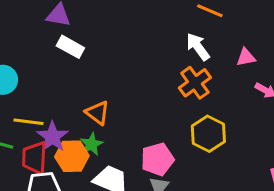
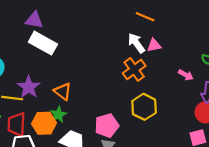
white rectangle: (70, 47) -> (43, 43), size x1.4
pink triangle: (246, 57) -> (154, 45), moved
purple star: (52, 137) -> (29, 87), moved

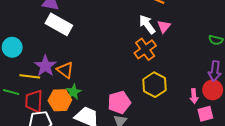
pink triangle: (154, 45) -> (164, 26), turned -40
pink arrow: (186, 75) -> (194, 96), moved, turned 56
orange triangle: (63, 91) -> (65, 70), moved

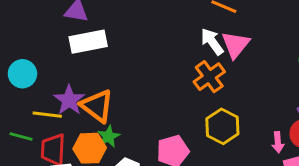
white rectangle: (59, 24) -> (88, 42), turned -40
pink triangle: (164, 26) -> (236, 45), size x1.5
orange triangle: (65, 70) -> (97, 106), size x1.4

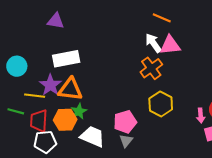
white rectangle: (88, 42) -> (66, 59), moved
pink triangle: (236, 45) -> (170, 45), turned 45
orange triangle: (97, 106) -> (70, 89), turned -30

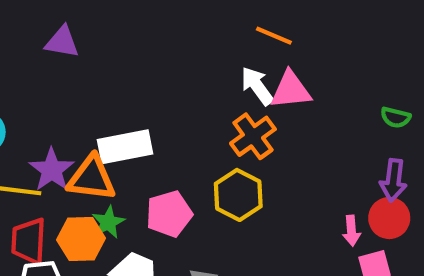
white rectangle: (66, 59) -> (125, 147), moved
yellow hexagon: (161, 104) -> (238, 195), moved
pink pentagon: (125, 122) -> (169, 214), moved

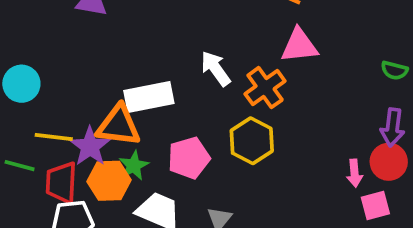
white arrow: (257, 86) -> (216, 68), moved
purple star: (52, 170) -> (90, 147), moved

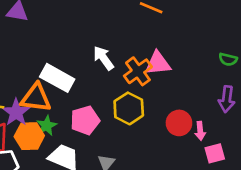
pink triangle: (299, 46) -> (158, 63), moved
white rectangle: (149, 97) -> (57, 78), turned 40
red circle: (389, 162) -> (179, 123), moved

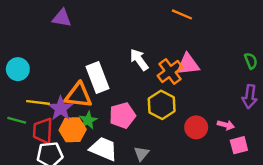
green semicircle: (228, 59) -> (251, 61), turned -126
white rectangle: (57, 78) -> (97, 77), turned 40
red circle: (179, 123) -> (196, 127), moved
pink arrow: (200, 131) -> (226, 125), turned -70

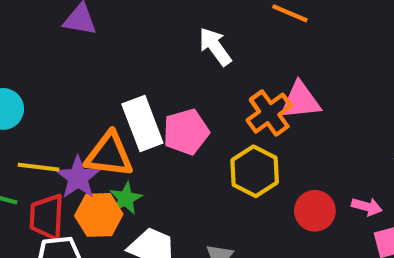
white arrow: (139, 60) -> (215, 47), moved
pink pentagon: (122, 115) -> (186, 132), moved

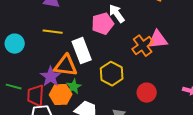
pink pentagon: (186, 132) -> (103, 24), moved
yellow line: (38, 167) -> (53, 32), moved
yellow hexagon: (255, 171) -> (112, 74), moved
red circle: (315, 211) -> (147, 93), moved

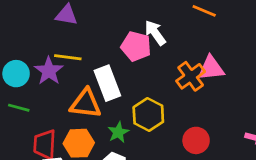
pink pentagon: (103, 24) -> (136, 46), turned 30
purple star: (51, 77) -> (49, 71), moved
green line: (14, 87) -> (19, 108), moved
green star: (74, 87) -> (118, 132), moved

